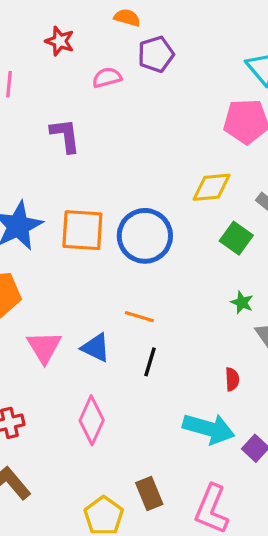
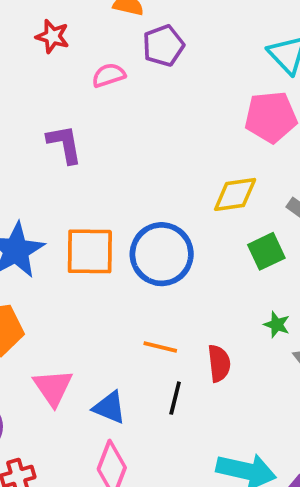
green square: (236, 238) -> (266, 251), turned 32
blue triangle: (96, 348) -> (109, 407), moved
red semicircle: (232, 379) -> (219, 363), moved, size x1.4

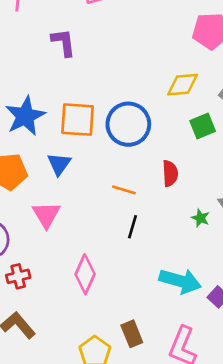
green star: (277, 325) -> (200, 218), moved
red semicircle: (219, 363) -> (170, 173), moved
blue triangle: (109, 407) -> (59, 164), moved, turned 40

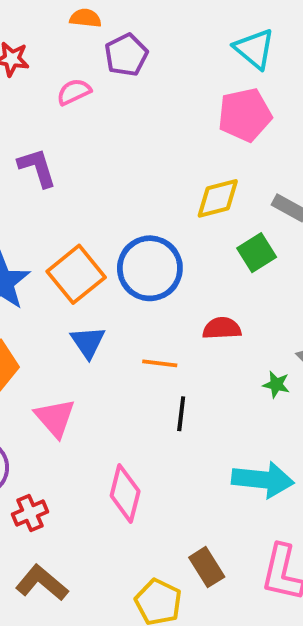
orange square: (78, 120) -> (76, 274), turned -33
blue triangle: (59, 164) -> (88, 342), moved
red semicircle: (170, 173) -> (222, 328), turned -80

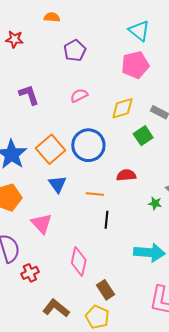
purple pentagon: (126, 55) -> (75, 51), moved
pink semicircle: (74, 92) -> (79, 95), moved
brown rectangle: (207, 567) -> (105, 290), moved
brown L-shape: (42, 583) -> (56, 308), moved

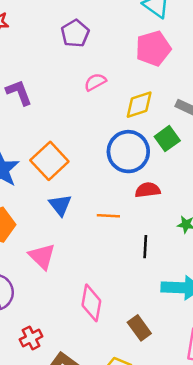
pink semicircle: (79, 95) -> (95, 82), moved
blue circle: (88, 145) -> (128, 152), moved
black line: (107, 220) -> (145, 247), moved
red cross: (30, 273) -> (31, 338), moved
brown rectangle: (105, 290) -> (139, 328), moved

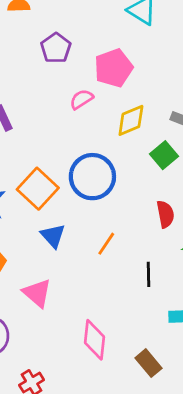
pink pentagon: (153, 48) -> (114, 68), moved
blue circle: (128, 152) -> (92, 177), moved
red semicircle: (148, 190) -> (165, 214), moved, turned 90
orange line: (108, 216) -> (106, 244), turned -55

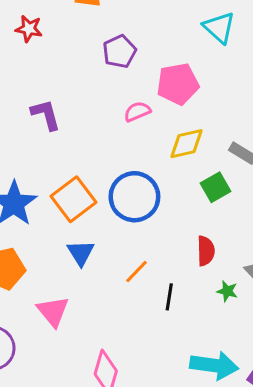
black line: (149, 274) -> (169, 297), moved

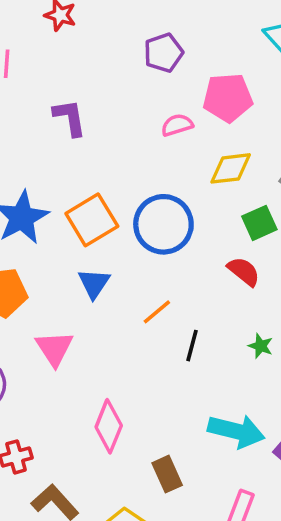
red semicircle: (206, 251) -> (244, 271), moved, turned -56

